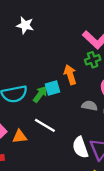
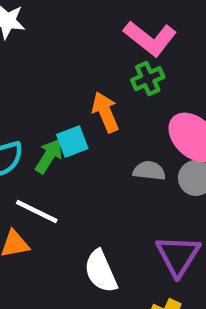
white line: (45, 125) -> (37, 211), moved
white semicircle: (80, 147) -> (101, 271), moved

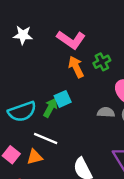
pink L-shape: (150, 38) -> (71, 40), moved
orange arrow: (105, 112) -> (76, 67), moved

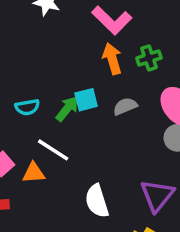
cyan semicircle: (22, 112) -> (27, 107), size x0.6
gray semicircle: (106, 112) -> (125, 106), moved, turned -35

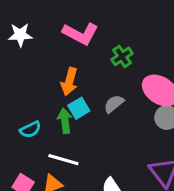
orange arrow: (112, 59) -> (69, 81), moved, turned -132
green arrow: (67, 109) -> (65, 121), turned -30

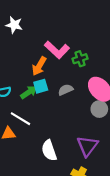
pink L-shape: (80, 34) -> (57, 50), moved
green arrow: (65, 121) -> (29, 92), turned 49

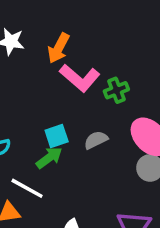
orange arrow: (39, 66) -> (59, 48), moved
green arrow: (29, 92) -> (49, 158), moved

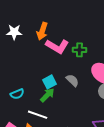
green cross: (116, 90) -> (79, 50), turned 32
gray semicircle: (96, 140) -> (72, 80), turned 80

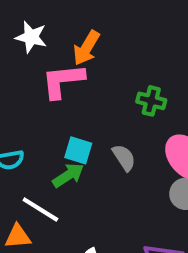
pink L-shape: (57, 46) -> (63, 81), moved, turned 130
cyan square: (49, 82) -> (78, 150), turned 32

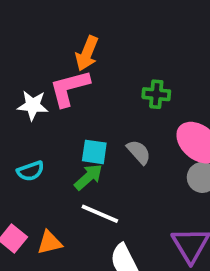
white star: (31, 37) -> (33, 105), moved
white line: (40, 210) -> (100, 214), moved

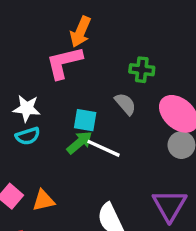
white star: (33, 105) -> (27, 108), moved
gray semicircle: (139, 152) -> (125, 104), moved
white line: (100, 214) -> (104, 148), moved

